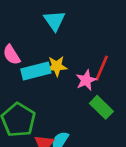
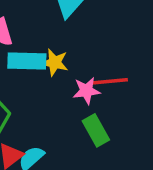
red line: (102, 68) -> (110, 81), turned 45

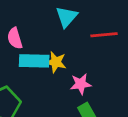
red line: (110, 81) -> (104, 35), moved

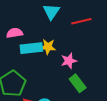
pink semicircle: (15, 38) -> (15, 33), turned 105

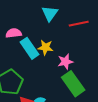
cyan rectangle: (31, 48) -> (29, 48), turned 60
green rectangle: (78, 83) -> (73, 84), size x1.4

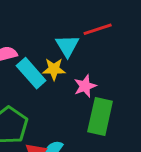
cyan triangle: (50, 13) -> (67, 46), moved
green rectangle: (73, 84) -> (100, 117), turned 55

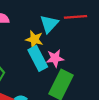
cyan rectangle: (31, 73) -> (38, 58), moved

